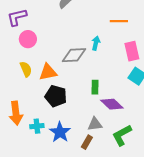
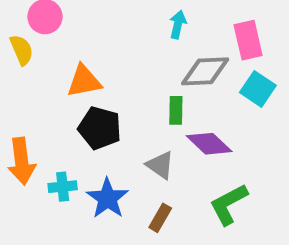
gray diamond: (74, 55) -> (205, 71), moved
yellow semicircle: (26, 69) -> (22, 50), moved
gray triangle: (95, 124) -> (160, 165), moved, turned 42

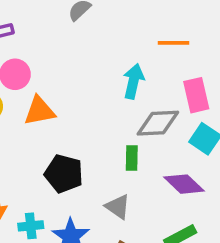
cyan arrow: (178, 25) -> (133, 81), size x1.4
orange triangle: (84, 81) -> (39, 111), moved
purple diamond: (209, 144) -> (184, 184), moved

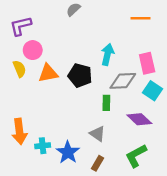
orange line: (174, 43) -> (140, 18), moved
black pentagon: (64, 174) -> (80, 75), moved

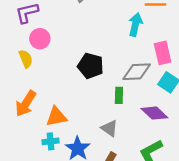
cyan arrow: (107, 54) -> (135, 25), moved
orange triangle: (48, 73) -> (56, 117), moved
orange arrow: (19, 131) -> (26, 104), moved, turned 40

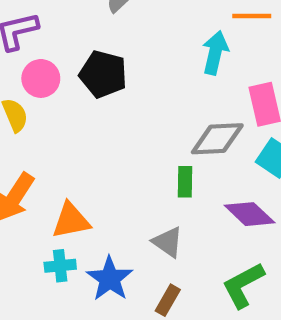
black pentagon: (91, 66) -> (103, 74), moved

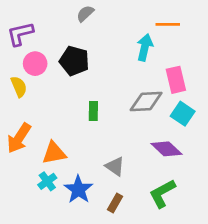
green rectangle: (185, 182) -> (93, 111), moved
cyan cross: (60, 266) -> (47, 181), turned -30

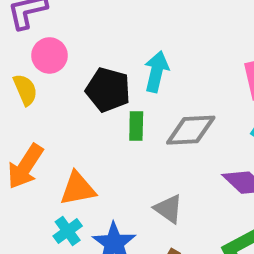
cyan arrow: (145, 47) -> (156, 72), moved
black pentagon: (74, 61) -> (108, 90), moved
gray diamond: (146, 101) -> (191, 130), moved

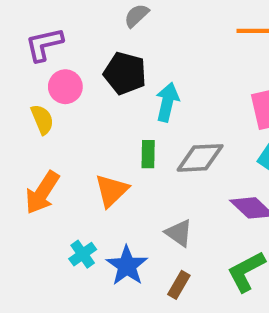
black pentagon: (108, 90) -> (125, 73), moved
orange triangle: (78, 189) -> (112, 191), moved, turned -33

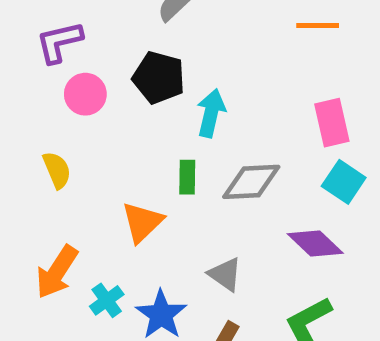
yellow semicircle: (42, 119) -> (57, 170), moved
orange arrow: (42, 193) -> (57, 272), moved

